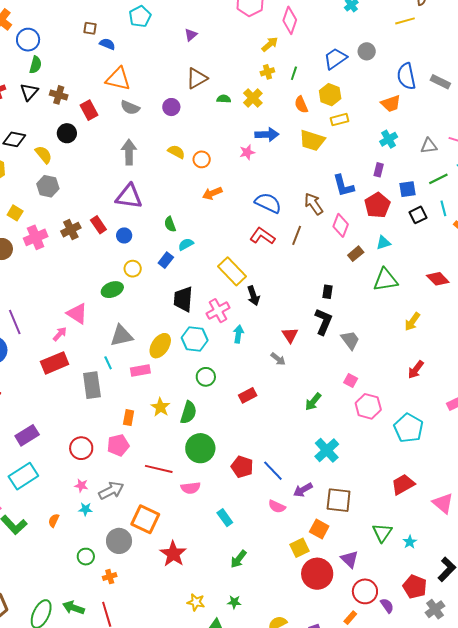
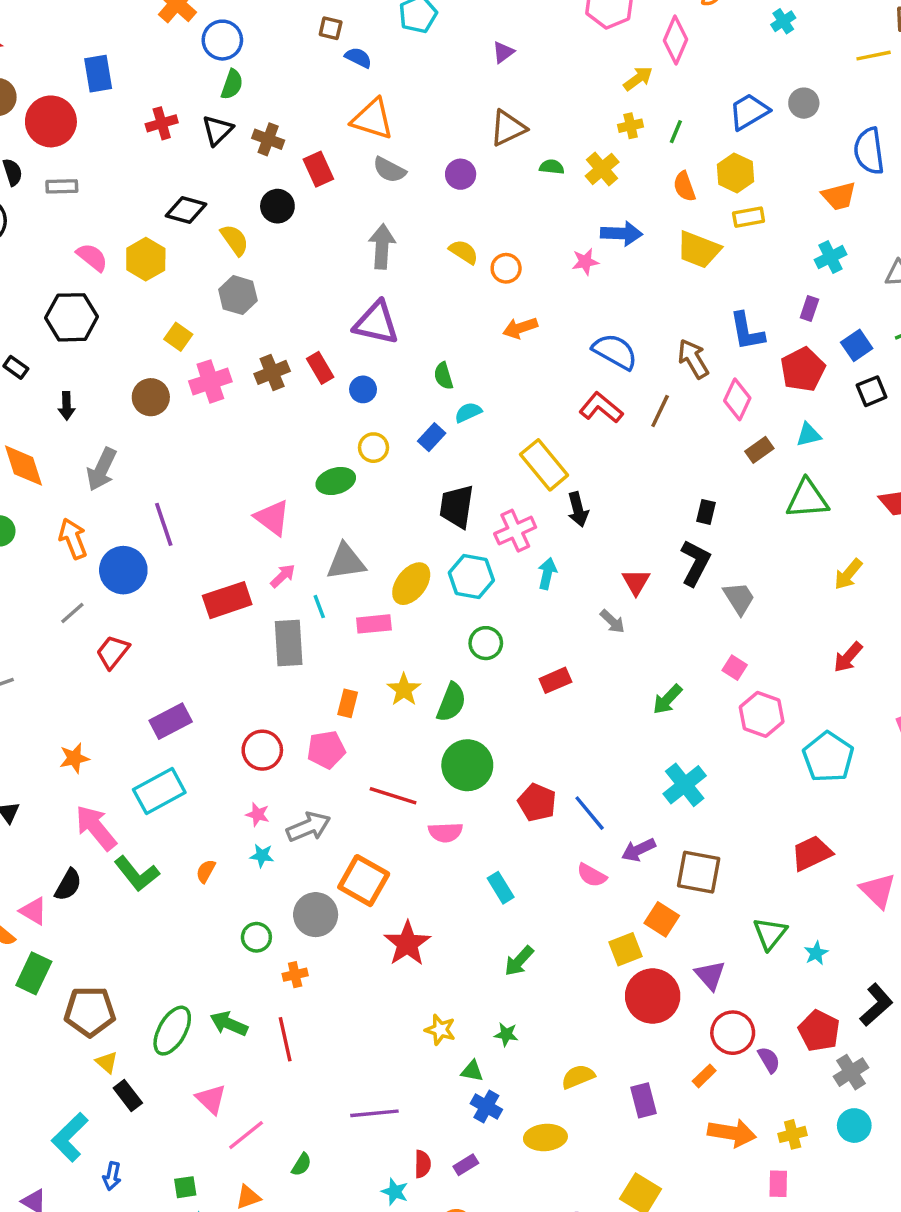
blue square: (407, 189) -> (857, 345), turned -30
pink arrow: (60, 334) -> (283, 576), moved

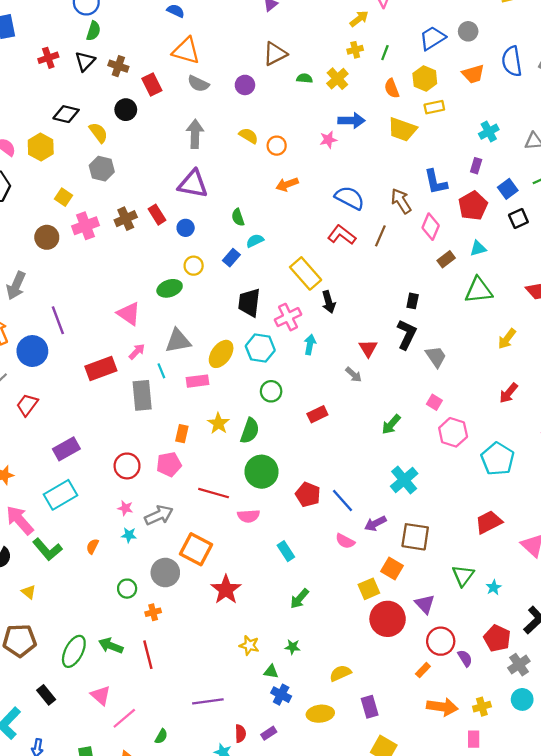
orange trapezoid: (839, 196) -> (473, 74), moved
yellow triangle: (107, 1062) -> (29, 592), moved
purple rectangle: (643, 1100) -> (370, 707), moved

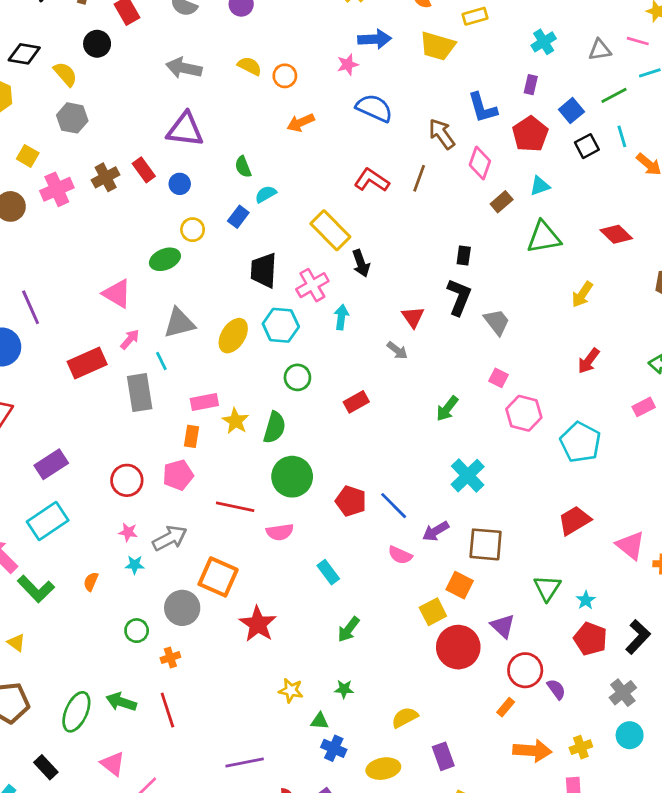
gray arrow: (195, 134) -> (184, 68), turned -76
blue semicircle: (350, 198) -> (374, 108), moved
pink rectangle: (197, 381) -> (204, 402), moved
red pentagon: (497, 638) -> (590, 639), moved

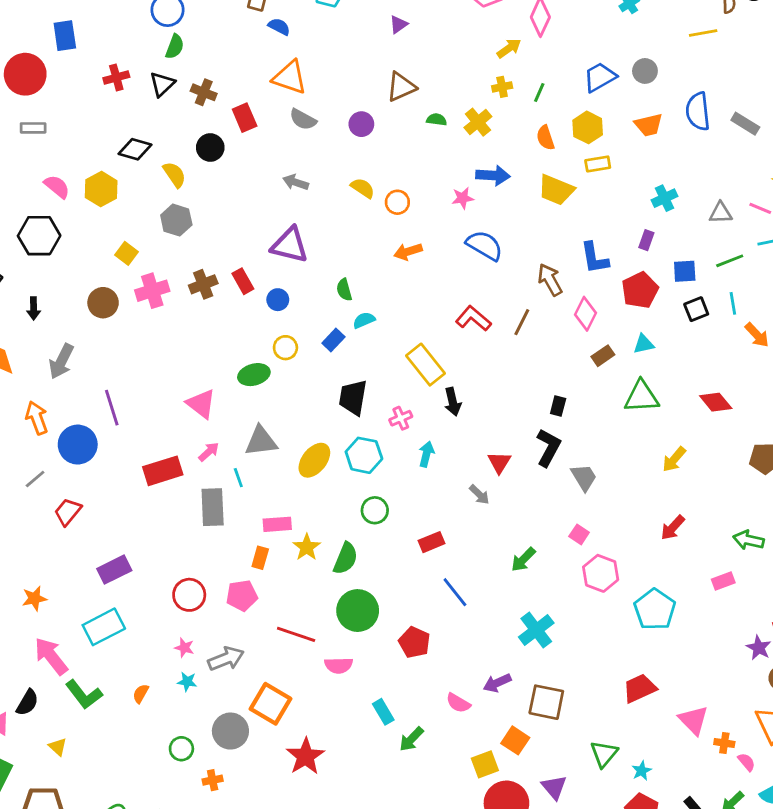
gray arrow: (184, 68) -> (296, 182), size x0.7
blue square: (571, 111) -> (685, 271), turned 30
pink cross: (312, 285) -> (401, 418), size x0.7
blue line: (394, 506) -> (455, 592), moved
green arrow: (349, 629) -> (411, 739), moved

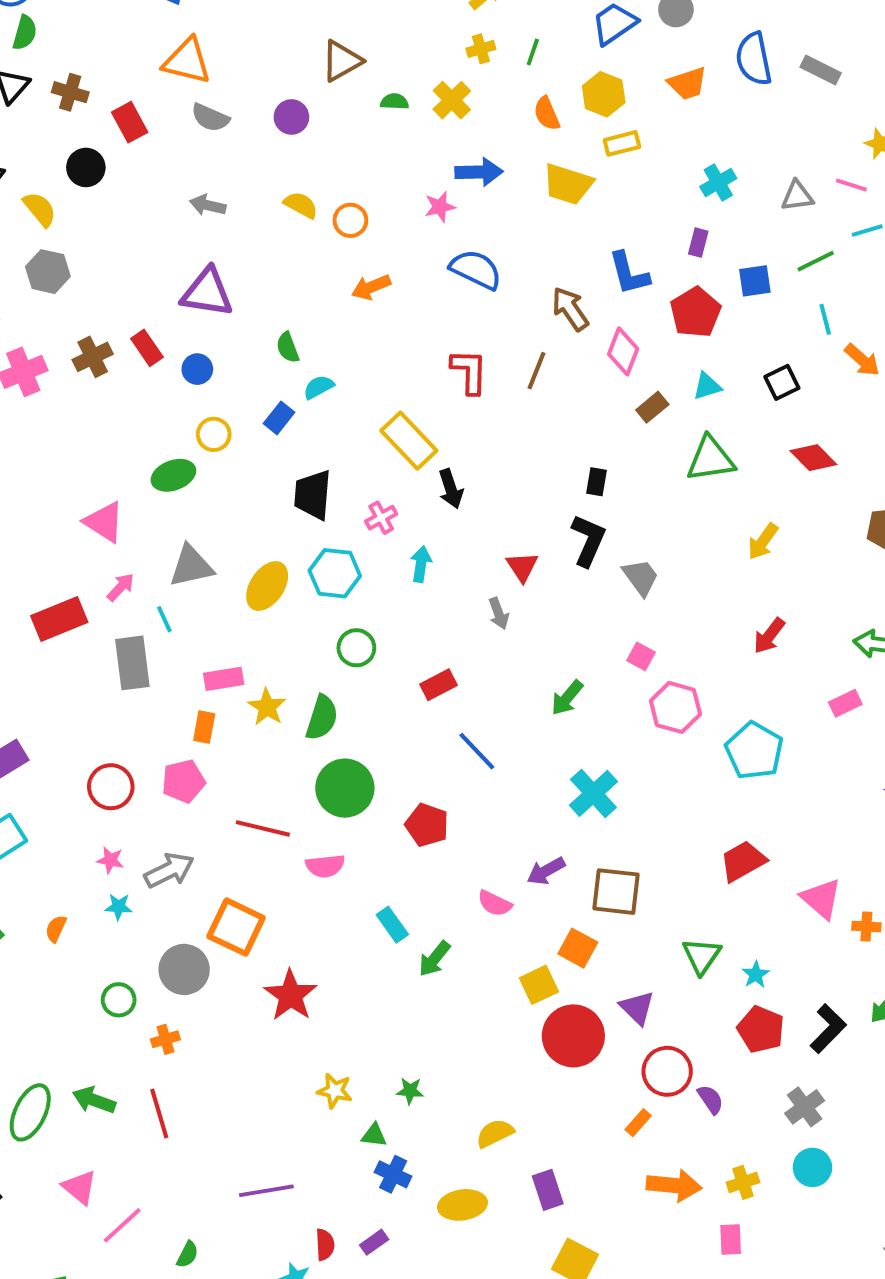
black square: (696, 309) -> (782, 382), moved
red L-shape: (473, 318) -> (469, 371), turned 56
gray arrow: (479, 495) -> (499, 613), turned 30

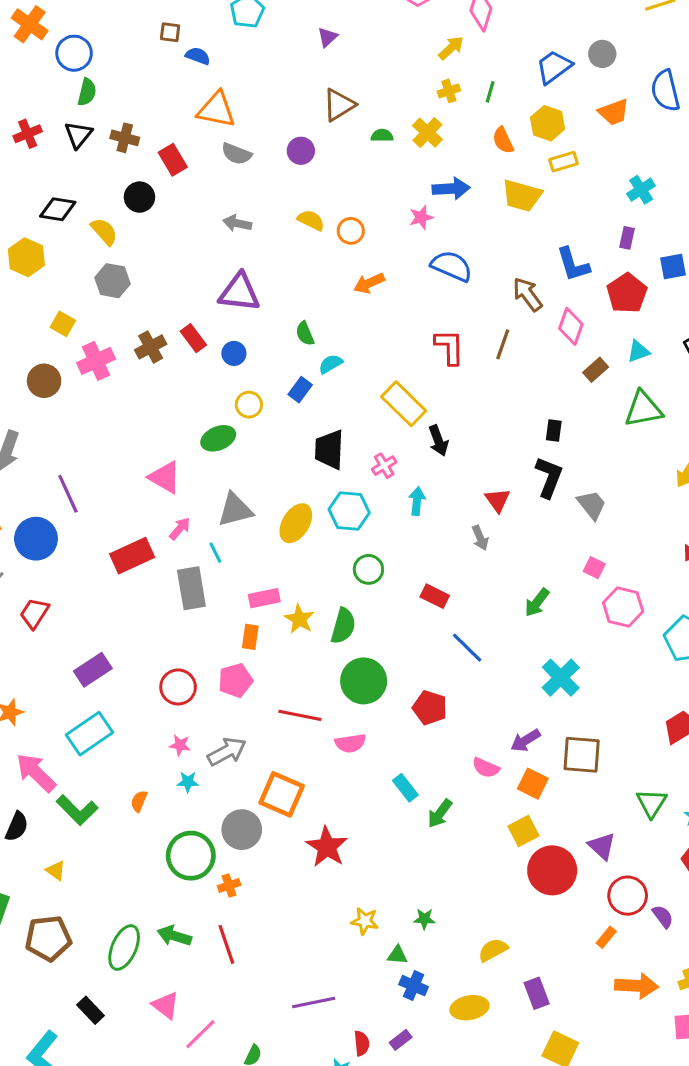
red rectangle: (439, 685) -> (435, 596), turned 56
orange square: (578, 948) -> (533, 784), moved
green circle: (119, 1000) -> (191, 856), size x1.8

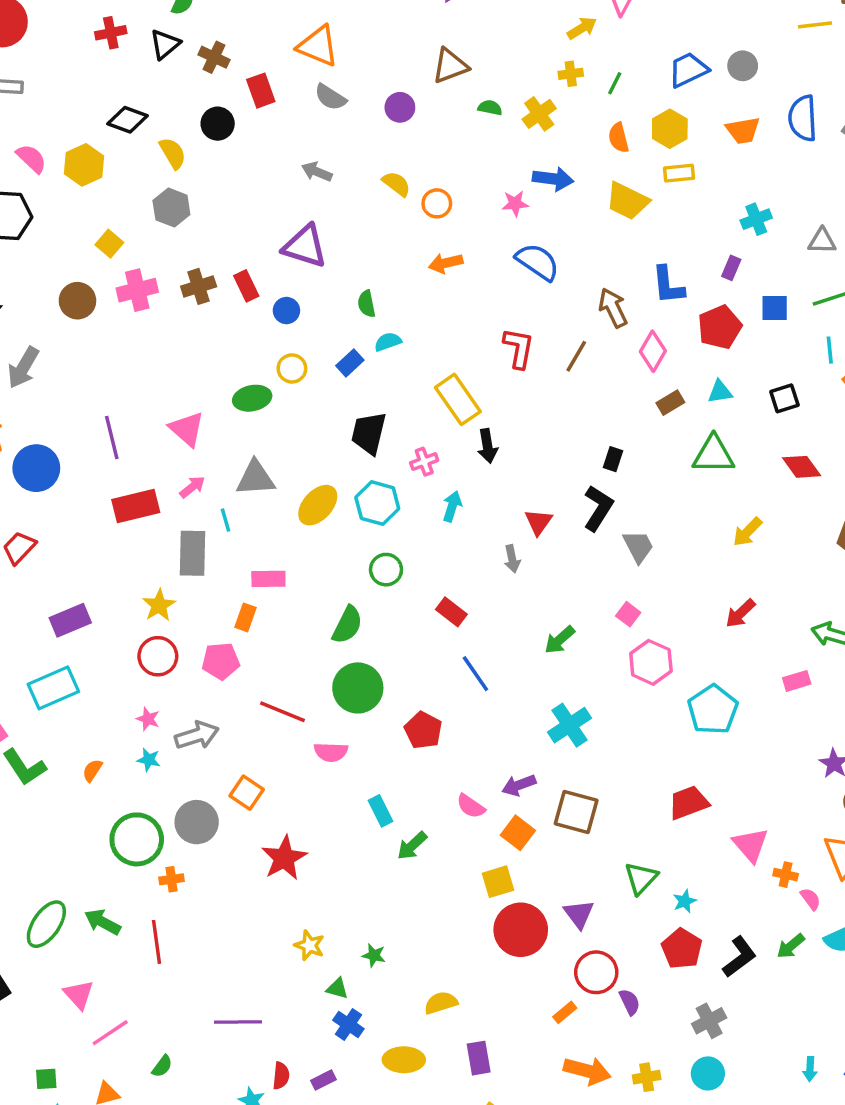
purple line: (68, 494) -> (112, 438), moved
yellow star: (299, 619) -> (159, 605), moved
orange square: (282, 794) -> (247, 793), size x0.7

